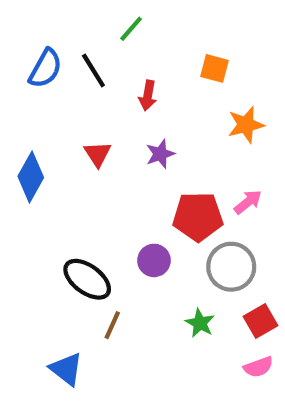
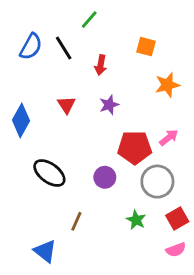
black ellipse: (87, 279) -> (49, 173), moved

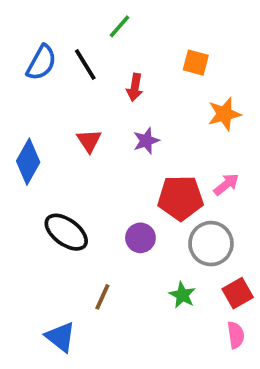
pink semicircle: (176, 250) -> (236, 335), turned -78

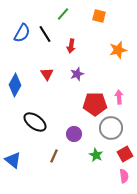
orange square: (196, 63) -> (99, 16), moved
orange star: (224, 114) -> (118, 50), moved
pink arrow: (226, 184) -> (119, 97), turned -56
purple circle: (140, 238) -> (74, 134), moved
blue triangle: (60, 337) -> (13, 160), moved

